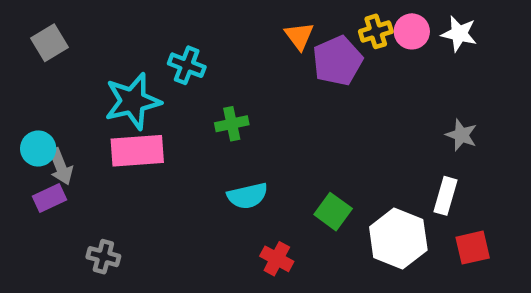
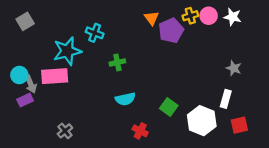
pink rectangle: (137, 151) -> (55, 76), moved
gray cross: (103, 257) -> (65, 131), moved, turned 35

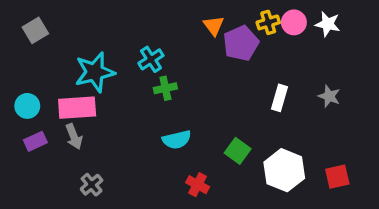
cyan cross: (95, 33) -> (151, 59), moved, turned 36
gray arrow: (31, 84) -> (74, 136), moved
white rectangle: (226, 99) -> (279, 98), moved

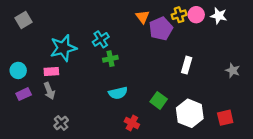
gray star: (329, 96) -> (233, 70), moved
pink rectangle: (77, 108) -> (51, 72), size x0.6

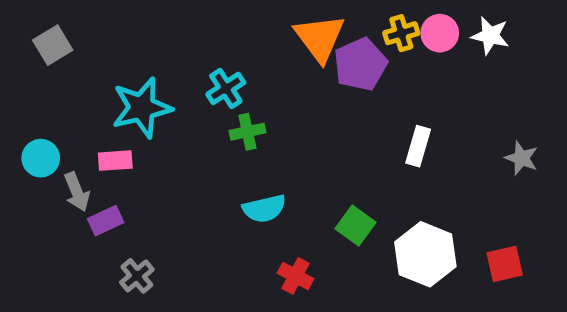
orange triangle: (143, 17) -> (320, 38), size x1.6
gray arrow: (49, 91) -> (77, 192), moved
purple rectangle: (24, 94) -> (106, 221), moved

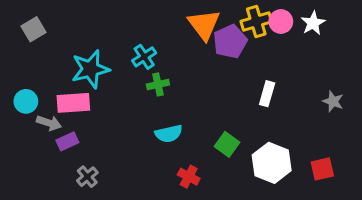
yellow cross: (401, 33) -> (256, 22), size x1.4
white star: (490, 36) -> (313, 23), turned 30
pink rectangle: (115, 161) -> (73, 103), size x1.5
gray arrow: (77, 192) -> (49, 123), turned -50

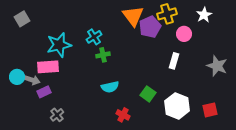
pink circle: (281, 22) -> (184, 34), moved
cyan circle: (26, 101) -> (17, 77), moved
gray star: (333, 101) -> (217, 66), size x1.5

